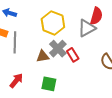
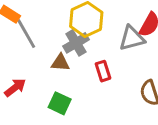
gray line: (15, 42) -> (26, 34), turned -45
gray cross: (58, 49) -> (76, 43), moved

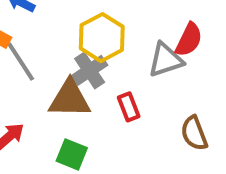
brown triangle: (60, 63) -> (70, 99), size x1.6

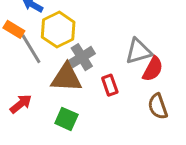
yellow hexagon: (102, 38) -> (58, 30), moved
red semicircle: (189, 40) -> (153, 69), moved

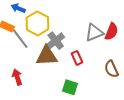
red semicircle: (153, 69) -> (111, 32), moved
red arrow: (21, 104) -> (17, 77), turned -63
green square: (66, 119) -> (70, 87), moved

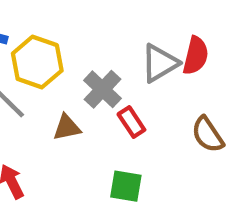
gray cross: (56, 41) -> (102, 89), moved
brown triangle: (47, 56) -> (67, 127), size x0.6

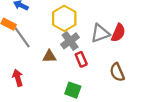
yellow hexagon: (37, 62) -> (64, 18), moved

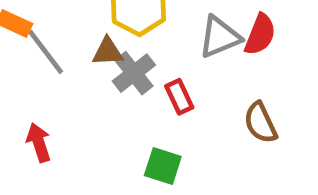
gray cross: (70, 41) -> (134, 73), moved
brown triangle: (49, 56) -> (108, 52), moved

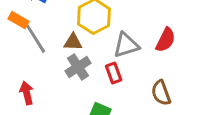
gray triangle: (220, 37) -> (126, 45), moved
gray cross: (134, 73) -> (78, 67), moved

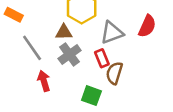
gray line: (36, 39) -> (32, 48), moved
red arrow: (27, 93) -> (44, 81), moved
brown semicircle: (161, 93) -> (114, 73), moved, turned 40

